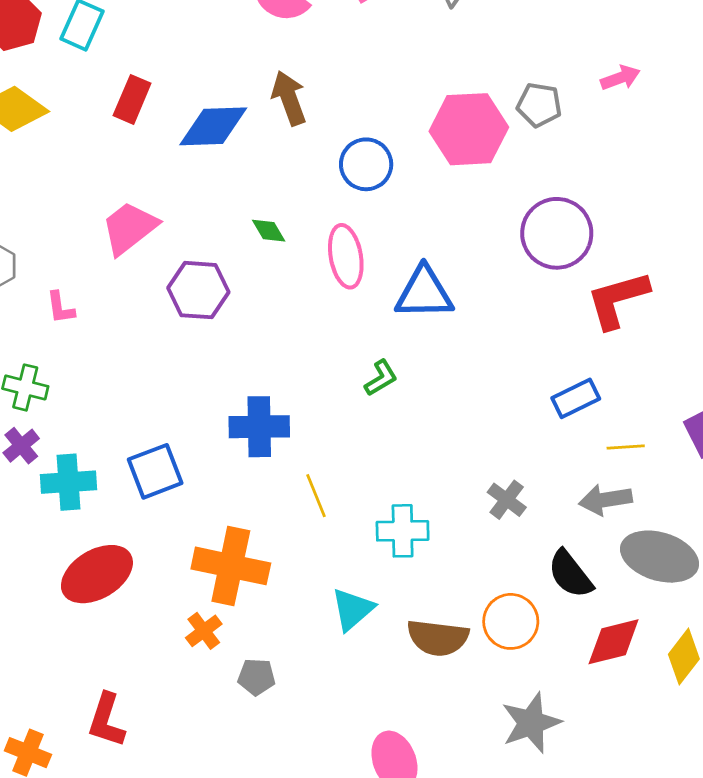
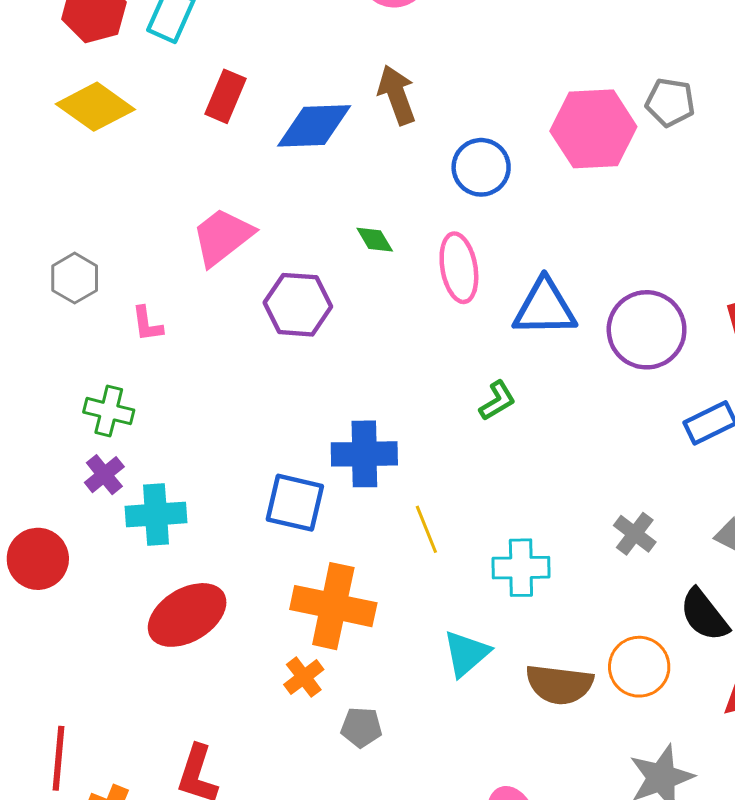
purple circle: (557, 233) -> (647, 330), moved
blue square: (155, 471) -> (295, 503), moved, turned 34

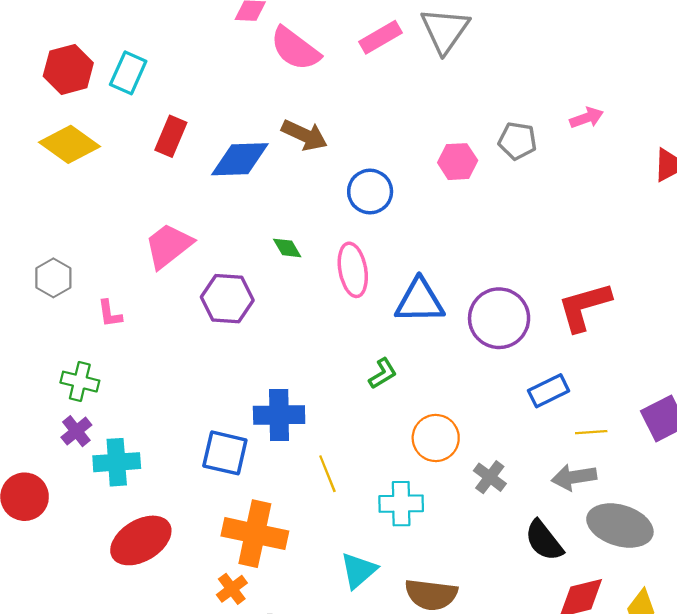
brown arrow: (397, 95) -> (304, 135), turned 135
pink hexagon: (593, 129) -> (458, 162), size x0.6
orange circle: (639, 667) -> (436, 438), moved

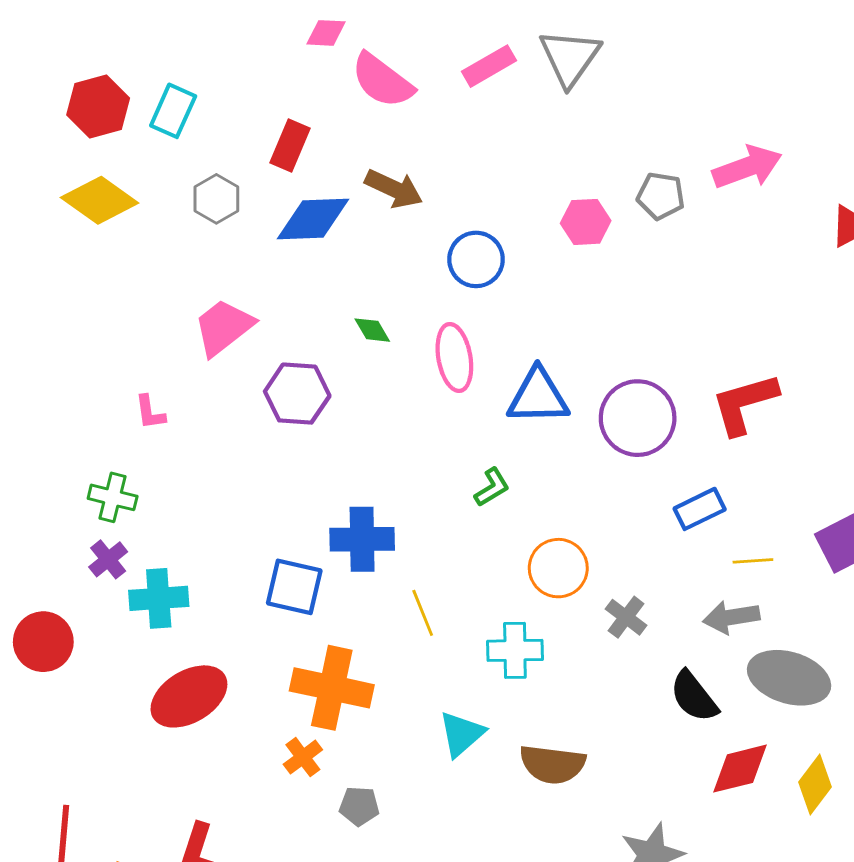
pink arrow: (587, 118) -> (747, 167), size x1.6
red rectangle: (171, 136) -> (290, 145), moved
gray hexagon: (53, 278) -> (216, 199), moved

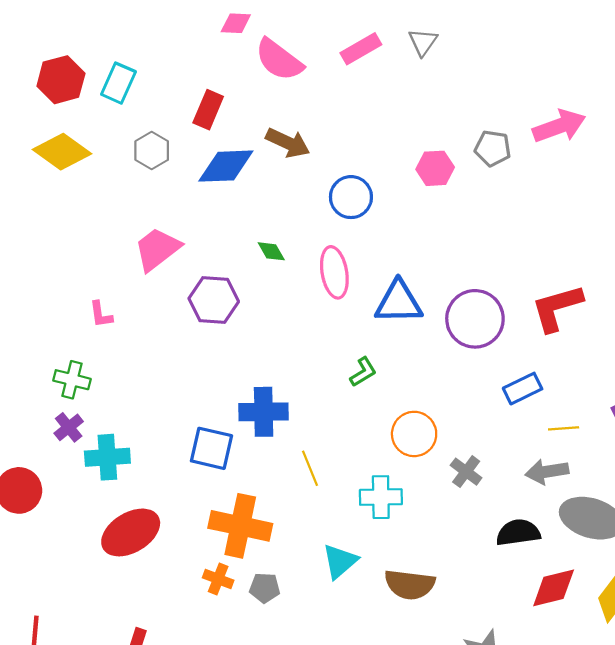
gray triangle: (570, 57) -> (423, 42), size x0.6
black semicircle: (694, 696) -> (518, 532), turned 120
orange cross: (303, 757) -> (218, 579), turned -32
gray pentagon: (359, 806) -> (265, 588), moved

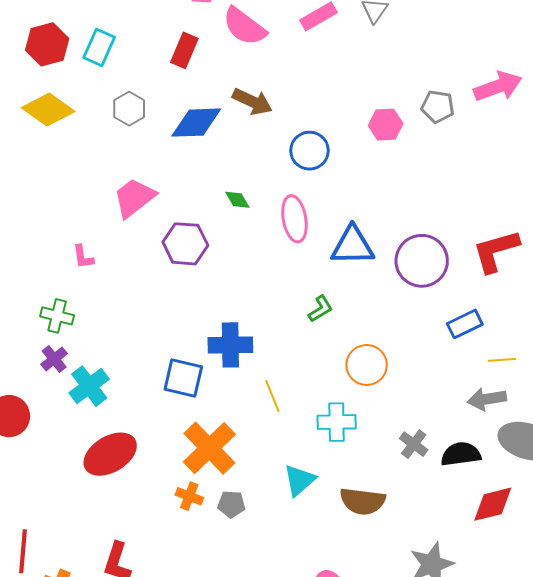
red rectangle: (208, 110) -> (184, 50), moved
cyan cross: (107, 457) -> (89, 386), turned -33
gray cross: (466, 472) -> (414, 444), moved
orange cross: (240, 526) -> (209, 448), turned 34

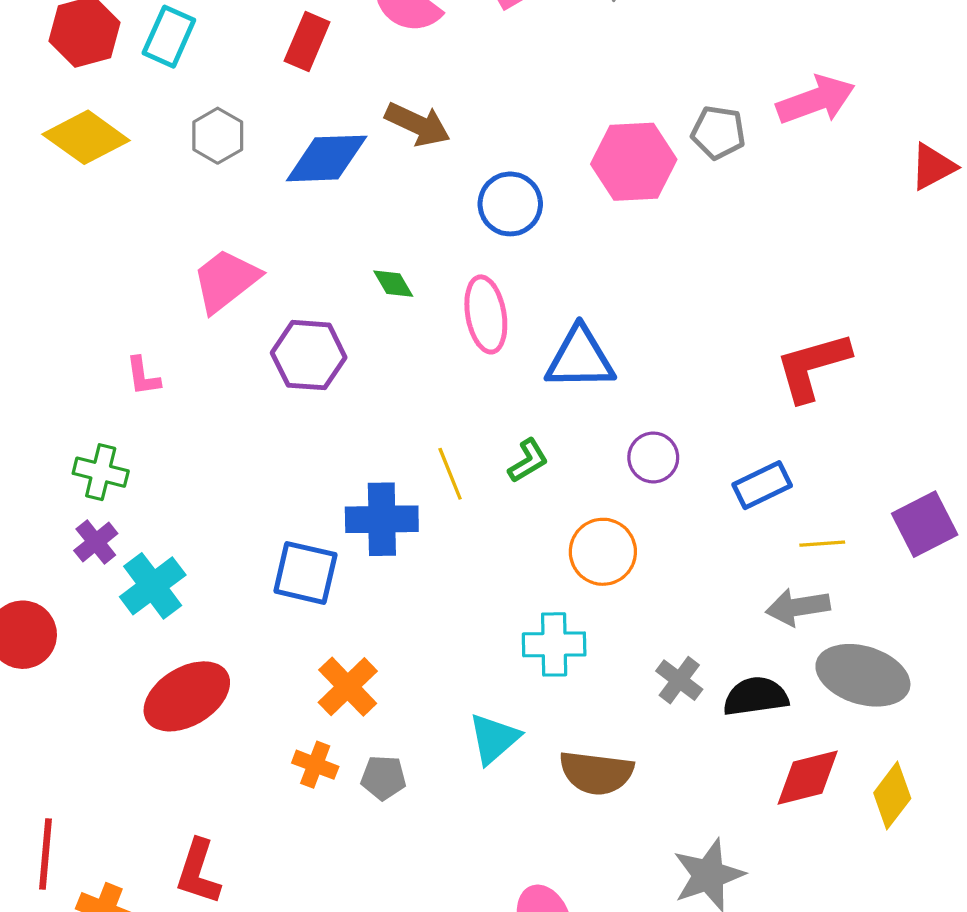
pink hexagon: (386, 125) -> (634, 162), size x1.5
purple circle: (422, 261) -> (653, 457), moved, size x0.6
yellow line: (272, 396) -> (450, 474), moved
orange cross: (209, 448) -> (348, 687), size x0.7

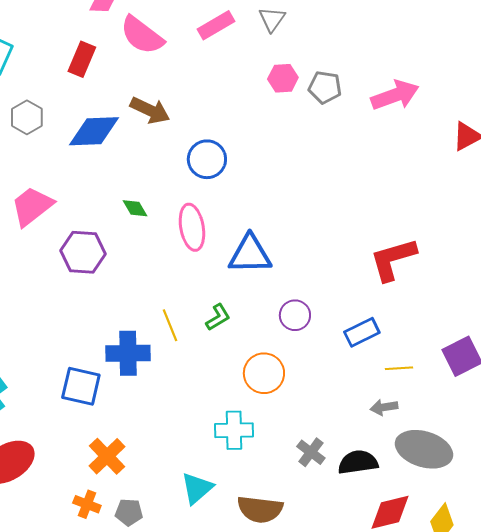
gray pentagon: (718, 132) -> (325, 87), moved
pink hexagon: (634, 162) -> (283, 78), moved, size x0.6
gray arrow: (798, 607) -> (384, 407), size x0.7

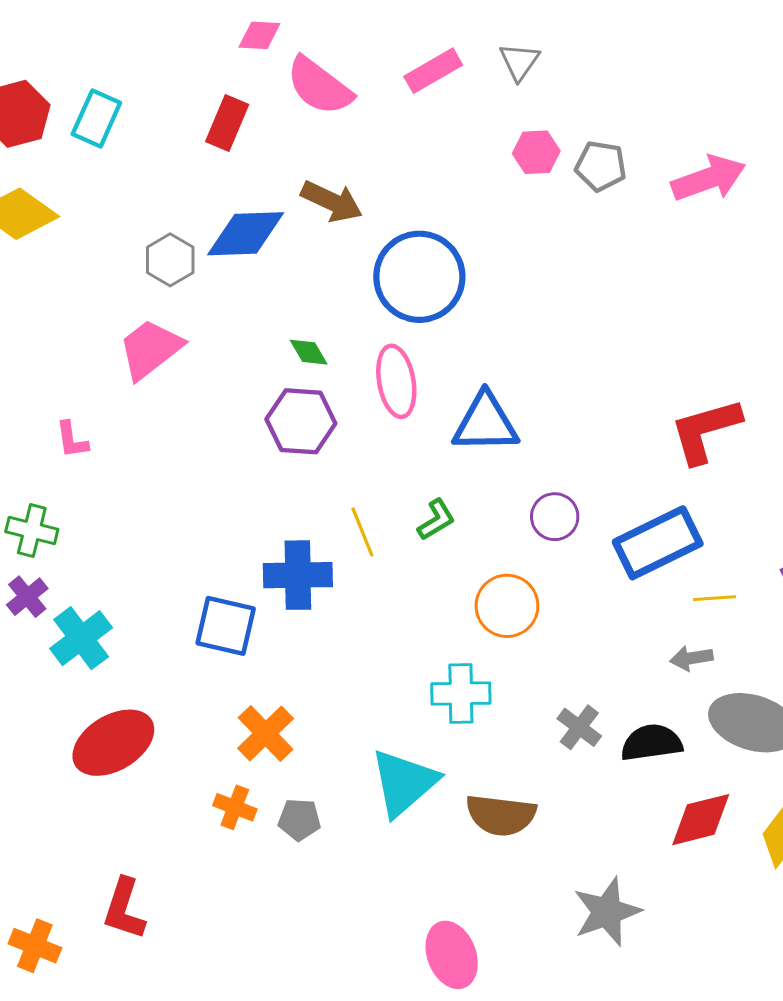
gray hexagon: (27, 117) -> (170, 260), moved
blue circle: (207, 159) -> (419, 277), size x1.5
purple hexagon: (83, 252) -> (301, 421), moved
blue rectangle: (362, 332) -> (658, 543), size x1.6
cyan triangle: (197, 488) -> (404, 783), size x1.4

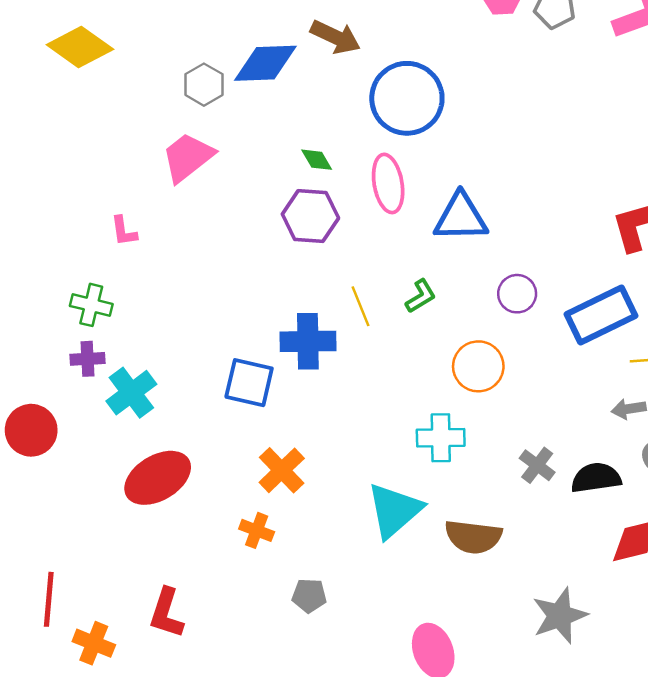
purple cross: (27, 597) -> (88, 359), turned 36
gray pentagon: (299, 820) -> (309, 596), moved

